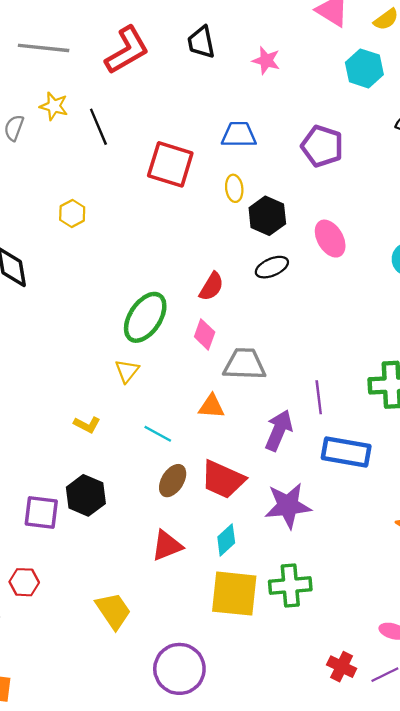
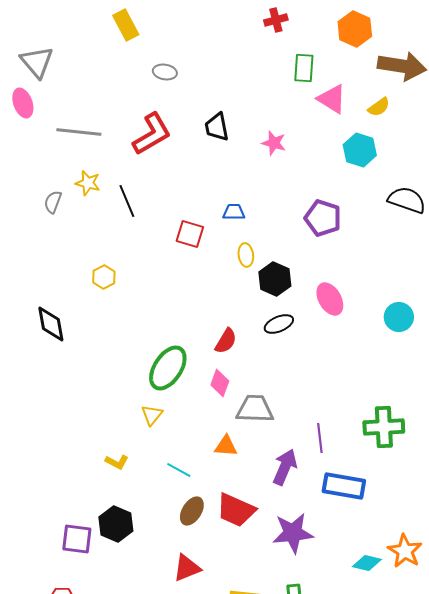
blue trapezoid: (239, 135) -> (234, 212), moved, size x0.7
red square: (170, 164) -> (190, 234), size x0.7
cyan diamond: (226, 540) -> (367, 563), moved, turned 56

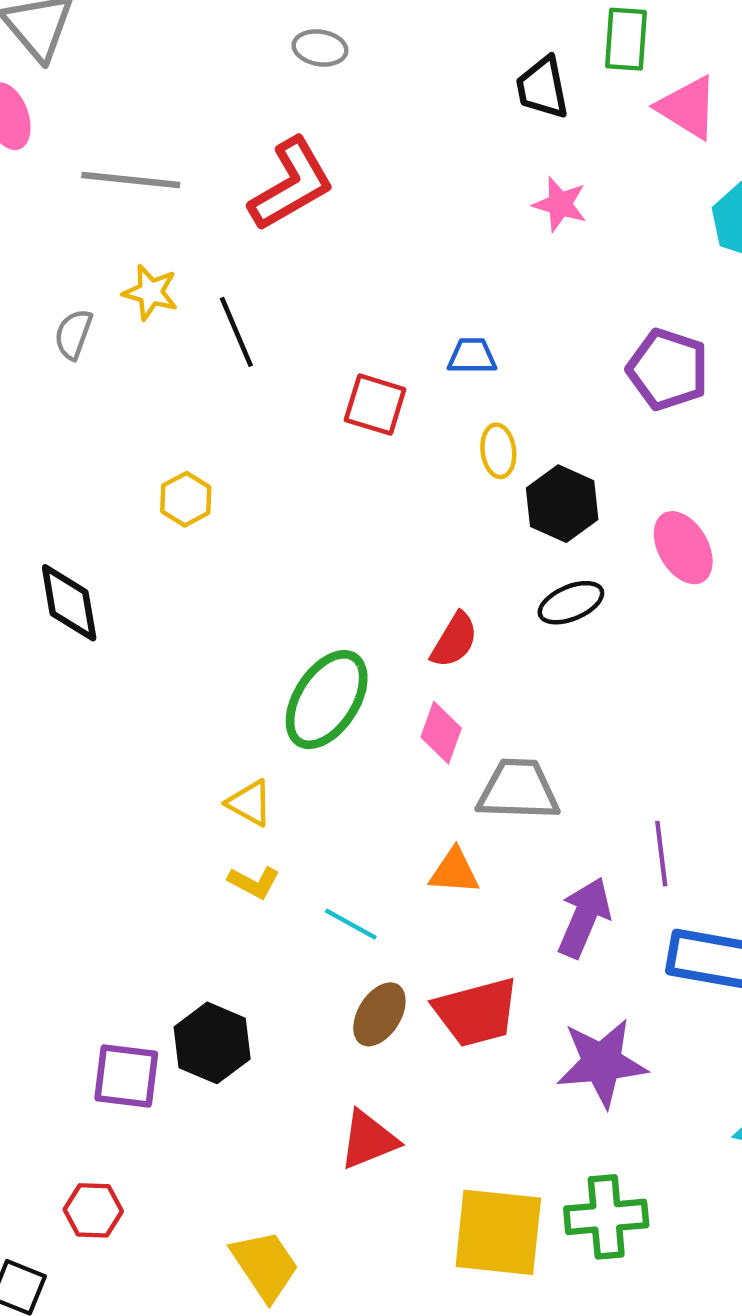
black trapezoid: (217, 127) -> (542, 88), moved
yellow triangle: (152, 415) -> (250, 803), moved, turned -40
yellow L-shape: (117, 462) -> (254, 882), moved
red trapezoid: (236, 510) -> (476, 1012), turned -39

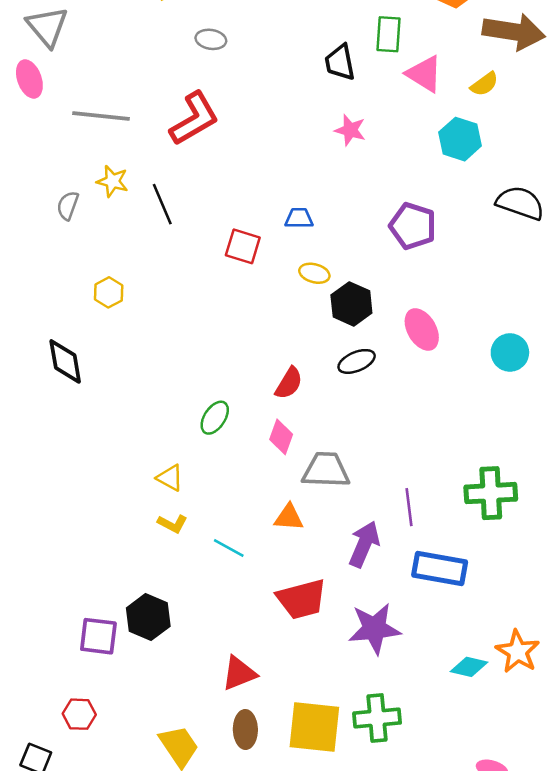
yellow ellipse: (498, 451) -> (314, 273), turned -68
yellow hexagon: (186, 499) -> (109, 292), moved
green ellipse: (327, 700) -> (215, 418), size x0.6
brown ellipse: (379, 1014) -> (245, 729), moved, turned -33

